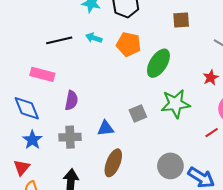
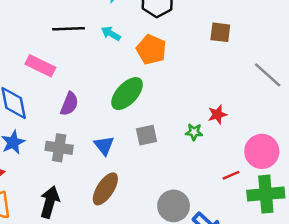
green ellipse: (158, 63) -> (127, 94), moved
red star: (211, 78) -> (217, 114), moved
green star: (175, 104) -> (194, 132), size x0.5
blue triangle: (106, 128) -> (104, 145), turned 48

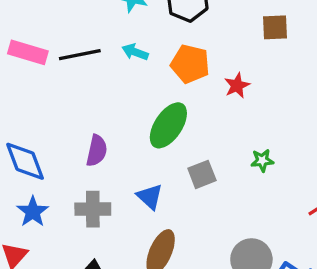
pink rectangle: (40, 66) -> (28, 52), moved
red star: (217, 114) -> (237, 85), moved

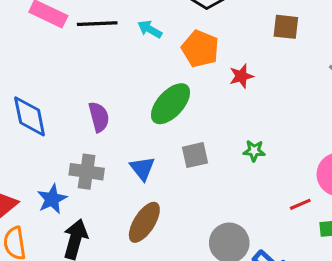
purple semicircle: (97, 151) -> (99, 117), turned -36
blue star: (33, 212) -> (52, 199), moved

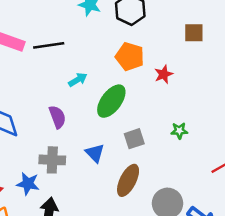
cyan arrow: (150, 29) -> (78, 80), moved, turned 126
blue star: (52, 199) -> (28, 184), turned -30
brown ellipse: (144, 222) -> (128, 180), moved

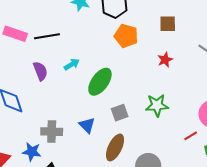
orange pentagon: (130, 56) -> (126, 36), moved
red star: (164, 74) -> (165, 60), moved
purple semicircle: (57, 117) -> (40, 71), moved
green star: (179, 131) -> (157, 105), size x1.6

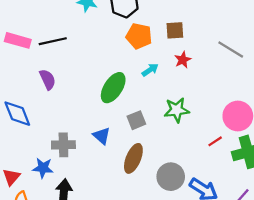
brown square: (168, 24) -> (175, 30), moved
cyan arrow: (72, 64) -> (150, 70), moved

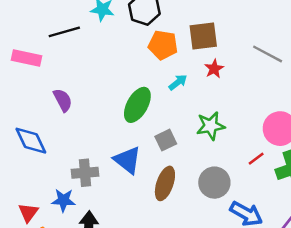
brown square: (175, 30) -> (203, 36), size x1.4
black line: (53, 41) -> (64, 32), moved
blue triangle: (102, 136) -> (127, 160), size x1.4
gray circle: (171, 177) -> (214, 183), moved

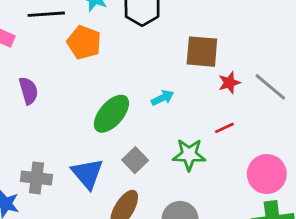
orange pentagon: (163, 45) -> (84, 42), moved
red star: (214, 69) -> (229, 83), moved
gray square: (166, 140) -> (135, 160), turned -30
red line: (256, 159) -> (224, 128), moved

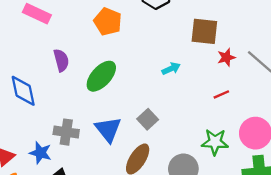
green ellipse: (111, 114) -> (101, 76), moved
green star: (189, 155) -> (215, 142), moved

